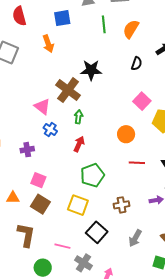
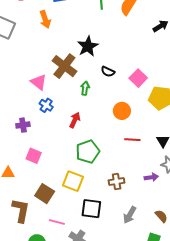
black semicircle: (137, 64) -> (108, 72), moved, turned 96
black star: (91, 70) -> (88, 46), turned -30
green arrow: (79, 117) -> (85, 88), moved
brown square: (40, 204) -> (45, 194), moved
black square: (97, 232) -> (91, 209), turned -35

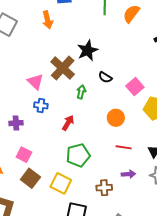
blue cross: (46, 105) -> (41, 105), turned -32
purple arrow: (151, 177) -> (128, 174), moved
brown square: (45, 194) -> (30, 178), moved

